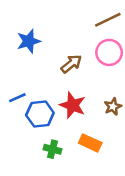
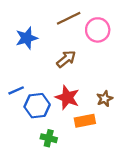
brown line: (108, 20) -> (69, 18), moved
pink circle: (109, 52) -> (98, 30), moved
orange rectangle: (90, 143) -> (85, 121), moved, turned -36

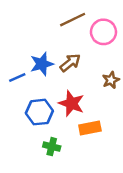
blue star: (27, 38) -> (42, 64), moved
blue line: (16, 90) -> (17, 78), moved
brown star: (105, 99) -> (111, 80), moved

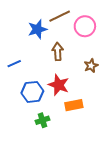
brown arrow: (70, 63) -> (58, 51), turned -54
blue star: (42, 64) -> (37, 29), moved
green cross: (52, 147) -> (42, 120), turned -32

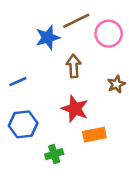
blue hexagon: (32, 92) -> (23, 124), moved

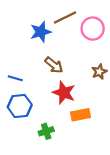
brown arrow: (74, 66) -> (54, 65), moved, turned 132
blue line: (18, 82) -> (15, 78), moved, turned 40

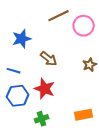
blue star: (41, 32) -> (22, 39), moved
red star: (64, 93) -> (45, 89), moved
orange rectangle: (80, 115) -> (84, 115), moved

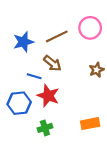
brown line: (59, 16) -> (57, 36), moved
blue line: (14, 71) -> (34, 76), moved

